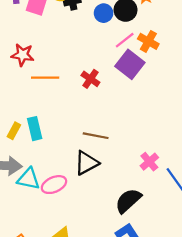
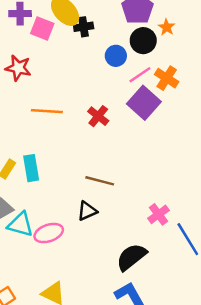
blue circle: (104, 13) -> (116, 56), moved
red star: (23, 55) -> (18, 68), moved
black triangle: (86, 163) -> (87, 211), size x0.7

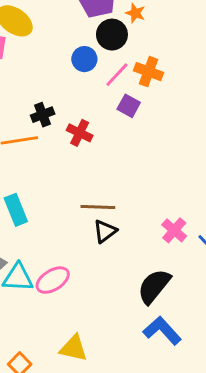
black cross: (84, 27) -> (43, 115), moved
purple square: (144, 103) -> (129, 106), size x0.6
black triangle: (87, 211) -> (105, 231), moved

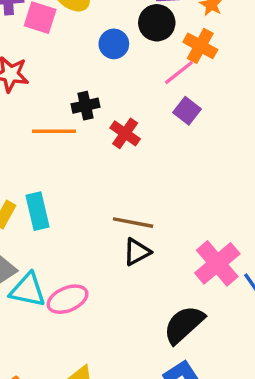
black circle: (112, 35) -> (157, 23), moved
blue circle: (84, 59) -> (114, 44), moved
orange cross: (149, 72) -> (200, 46), moved
pink cross: (174, 230) -> (217, 263), size x1.5

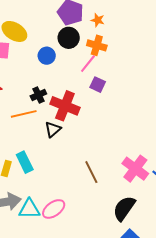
red cross: (125, 133) -> (65, 106), size x1.6
brown line: (133, 223) -> (91, 172), moved, turned 65
black triangle: (137, 252) -> (53, 129), moved

